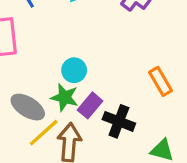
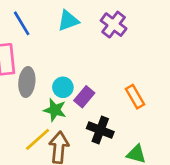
purple rectangle: (90, 105) -> (84, 97), moved
gray ellipse: (28, 107) -> (27, 82), moved, turned 64

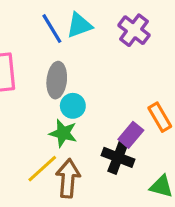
blue line: (22, 23) -> (52, 29), moved
gray ellipse: (27, 82) -> (57, 80), moved
purple rectangle: (84, 97) -> (131, 135), moved

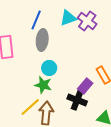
cyan triangle: (79, 25) -> (68, 18), moved
blue line: (52, 29) -> (36, 20), turned 54
gray ellipse: (57, 80) -> (42, 40), moved

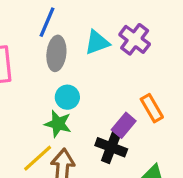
cyan triangle: (68, 18) -> (97, 42), moved
purple cross: (87, 21) -> (135, 39), moved

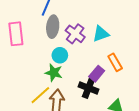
purple cross: (135, 39) -> (75, 34), moved
cyan triangle: (97, 42) -> (101, 34), moved

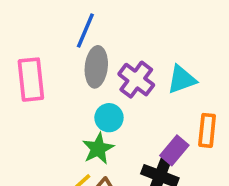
orange rectangle: (115, 62) -> (207, 130), turned 36
green star: (54, 73) -> (98, 149), turned 30

